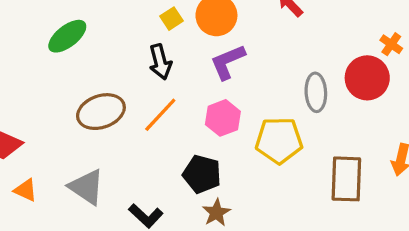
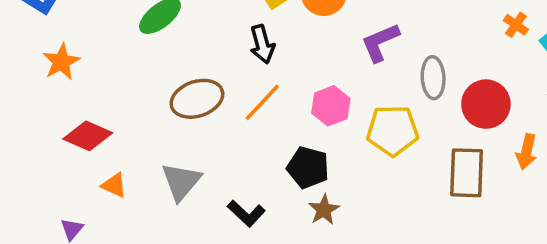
purple L-shape: (228, 62) -> (380, 42), moved
red circle: (367, 78) -> (486, 104), moved
gray triangle: (87, 187) -> (181, 182), turned 36

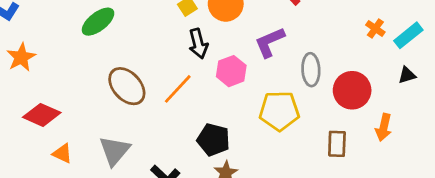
black arrow: (262, 44) -> (198, 44), moved
brown ellipse: (197, 99) -> (127, 86), turned 66
pink hexagon: (331, 106) -> (231, 71), moved
brown rectangle: (467, 173) -> (337, 144), size x0.7

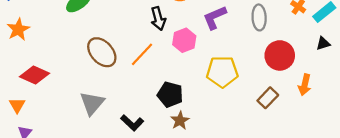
gray ellipse: (311, 70) -> (259, 17), moved
brown rectangle: (337, 144) -> (268, 98), turned 42
orange triangle: (62, 153) -> (17, 105), moved, turned 35

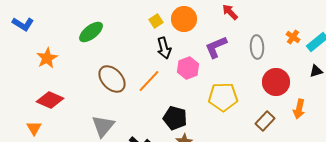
orange star: (18, 29) -> (47, 58), moved

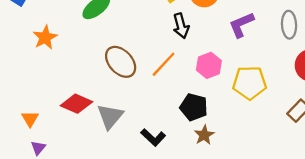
pink hexagon: (188, 68) -> (209, 65), moved
red diamond: (50, 100) -> (76, 104), moved

